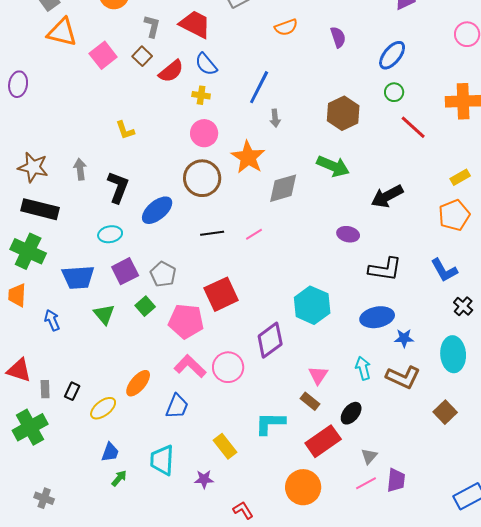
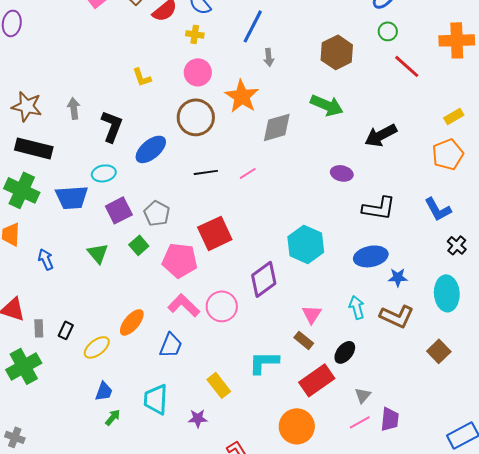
yellow L-shape: (125, 130) -> (142, 77), moved
blue trapezoid: (78, 277) -> (72, 197), moved
gray cross: (44, 498) -> (15, 437), moved

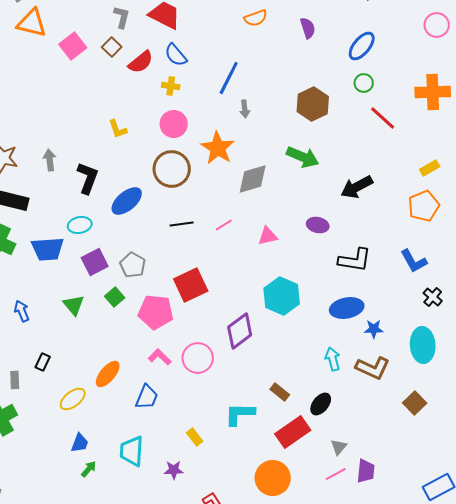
pink L-shape: (184, 305) -> (160, 357), size x0.7
pink triangle: (312, 314) -> (268, 236), moved, turned 45
black rectangle: (66, 330) -> (43, 362), moved
yellow rectangle: (219, 385) -> (195, 437), size x0.7

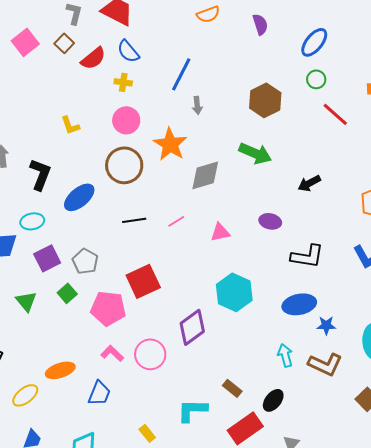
black arrow: (357, 187) -> (309, 183), size x0.7
orange ellipse: (108, 374) -> (60, 370), turned 32

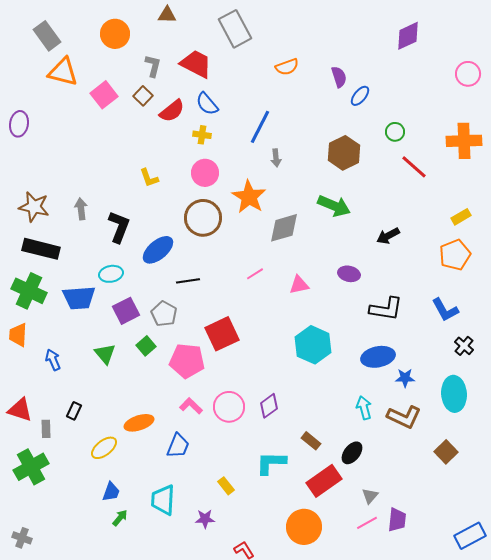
blue ellipse: (314, 42) -> (360, 96), moved, size x0.7
black line: (134, 220) -> (188, 281), moved
purple diamond: (192, 327) -> (269, 406), moved, size x0.7

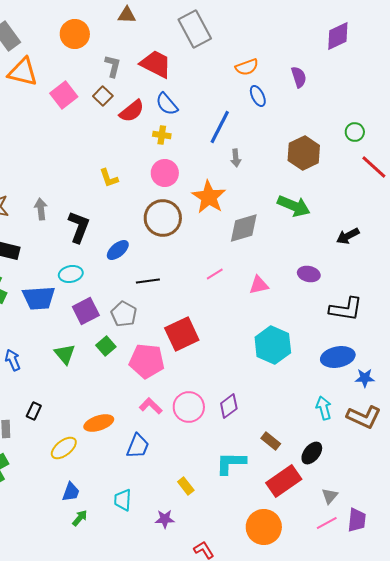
purple diamond: (408, 36) -> (338, 36), moved
blue ellipse: (360, 96) -> (258, 96), moved, turned -65
blue ellipse: (158, 250) -> (118, 250), size x0.7
cyan trapezoid: (163, 500) -> (123, 500), size x0.7

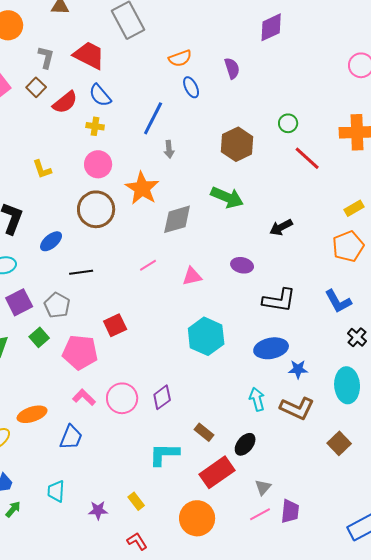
red square: (182, 334) -> (115, 325), size x0.7
yellow rectangle: (186, 486) -> (136, 501), moved

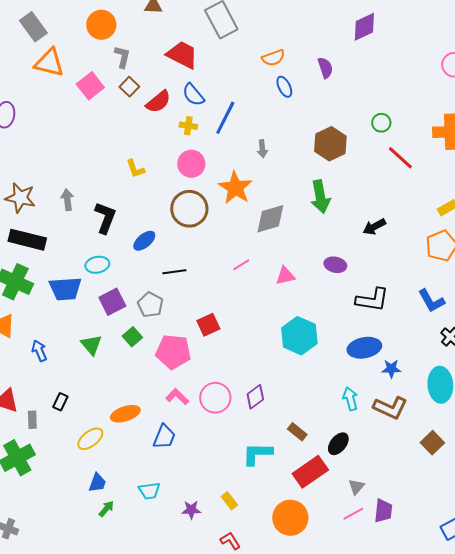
gray L-shape: (46, 57) -> (122, 57), moved
blue line: (153, 118) -> (225, 118), moved
green arrow: (227, 197) -> (320, 197), turned 56
cyan trapezoid: (56, 491) -> (149, 491), turned -100

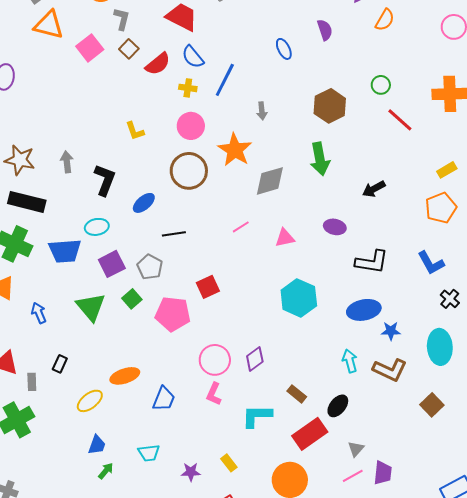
orange semicircle: (273, 58) -> (385, 20), moved, turned -40
green triangle: (91, 345) -> (91, 307), size x1.4
pink L-shape: (177, 397) -> (214, 394), moved, turned -110

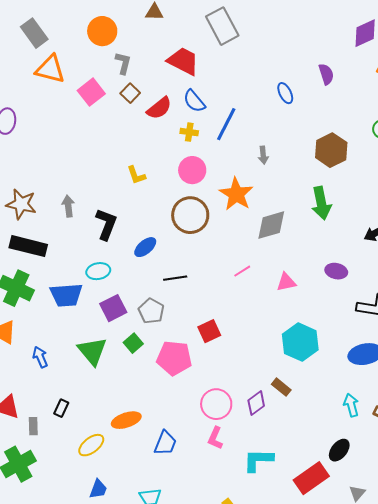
brown rectangle: (297, 394) -> (281, 387), moved

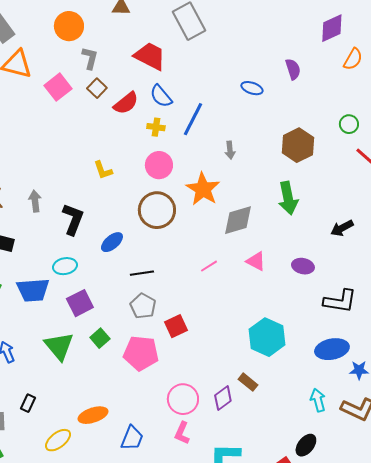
blue ellipse: (285, 93) -> (252, 88), turned -45
pink triangle: (286, 282) -> (256, 261), moved, turned 40
gray pentagon: (151, 311) -> (143, 306), moved

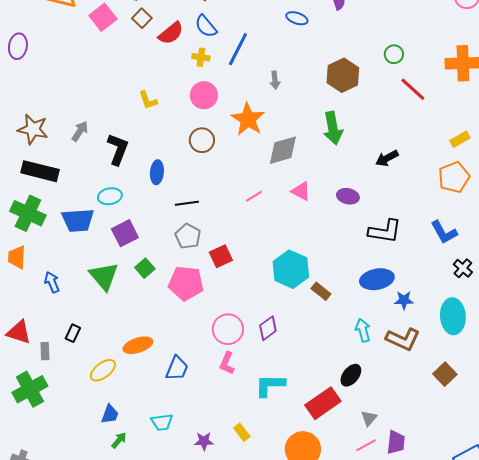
gray arrow: (35, 201) -> (80, 131), turned 40
brown circle: (157, 210) -> (202, 140), size x0.7
blue ellipse: (112, 242) -> (157, 172), turned -45
cyan hexagon: (267, 337) -> (291, 269), moved
brown rectangle: (248, 382) -> (321, 291), moved

